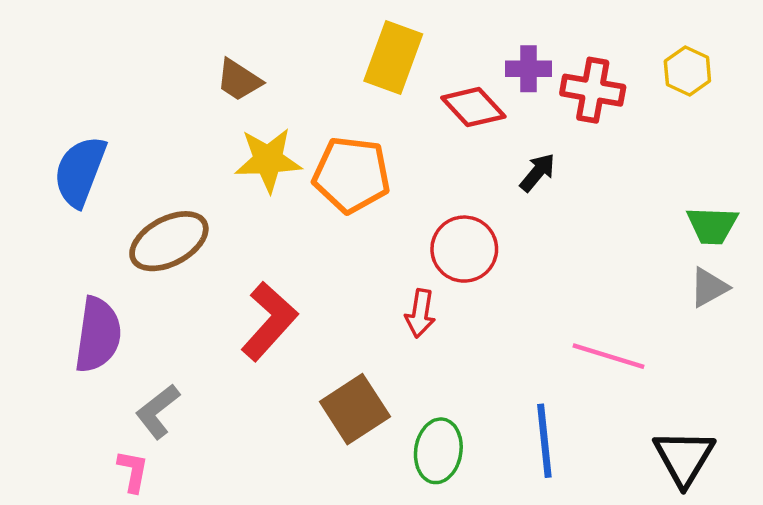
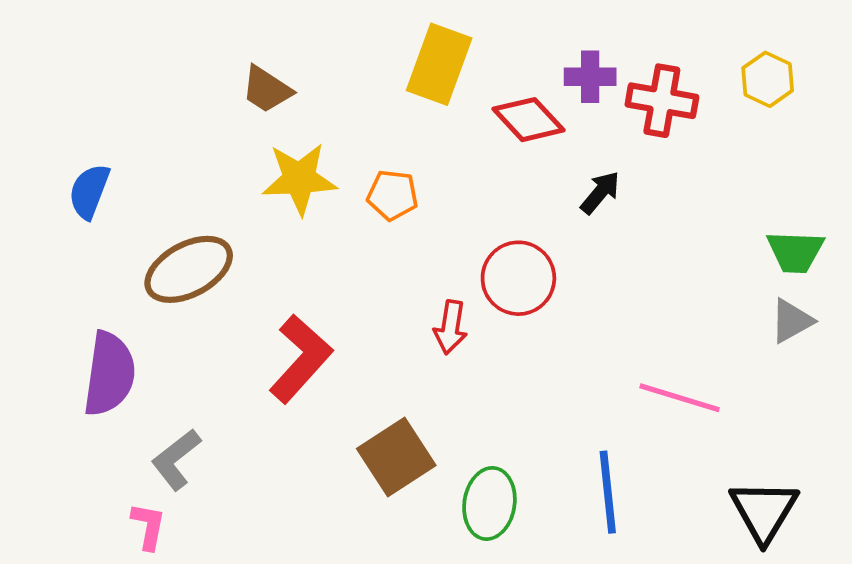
blue semicircle: (80, 171) -> (89, 191), size x0.7
orange pentagon: (352, 175) -> (393, 195), size x0.6
red arrow: (420, 313) -> (450, 327), moved

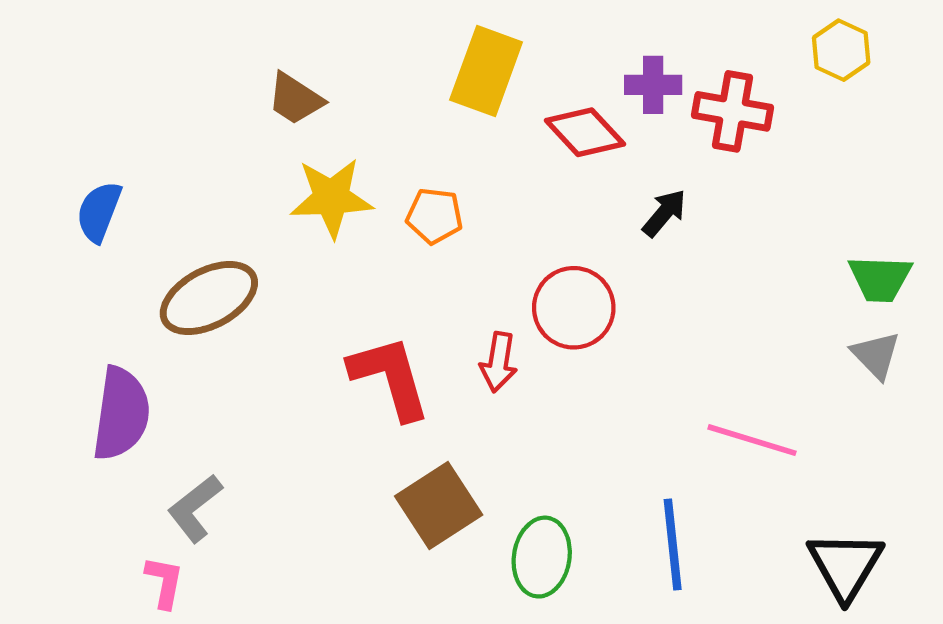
yellow hexagon: (768, 79) -> (841, 50), moved
gray triangle: (792, 321) -> (876, 355), turned -45
red L-shape: (301, 359) -> (390, 377), moved, turned -58

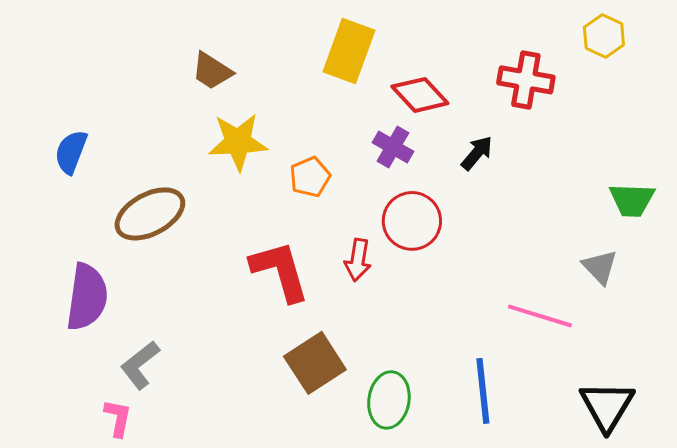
purple cross: (653, 85) -> (393, 147), moved, turned 30
orange pentagon: (434, 216) -> (310, 177), moved, turned -30
gray triangle: (876, 355) -> (600, 267), moved

